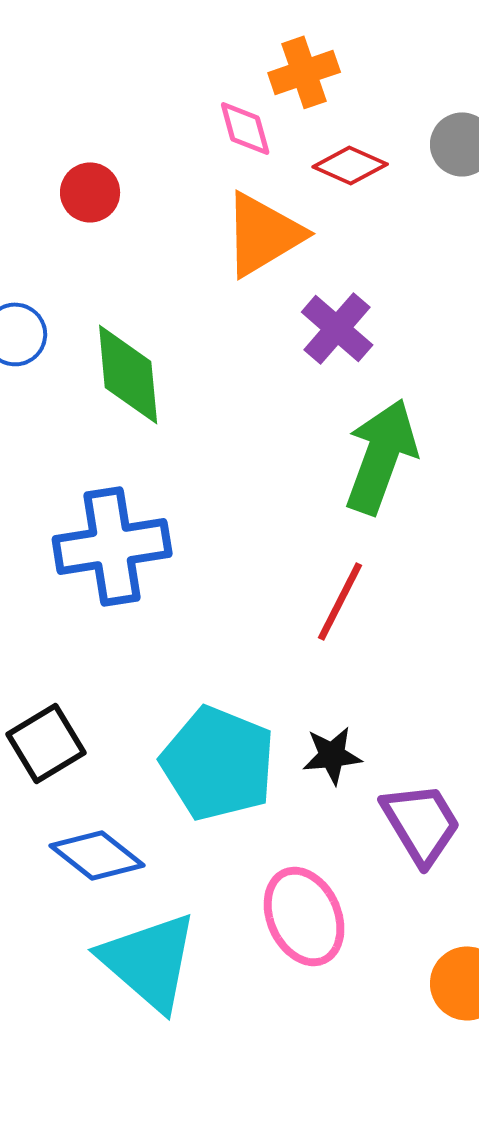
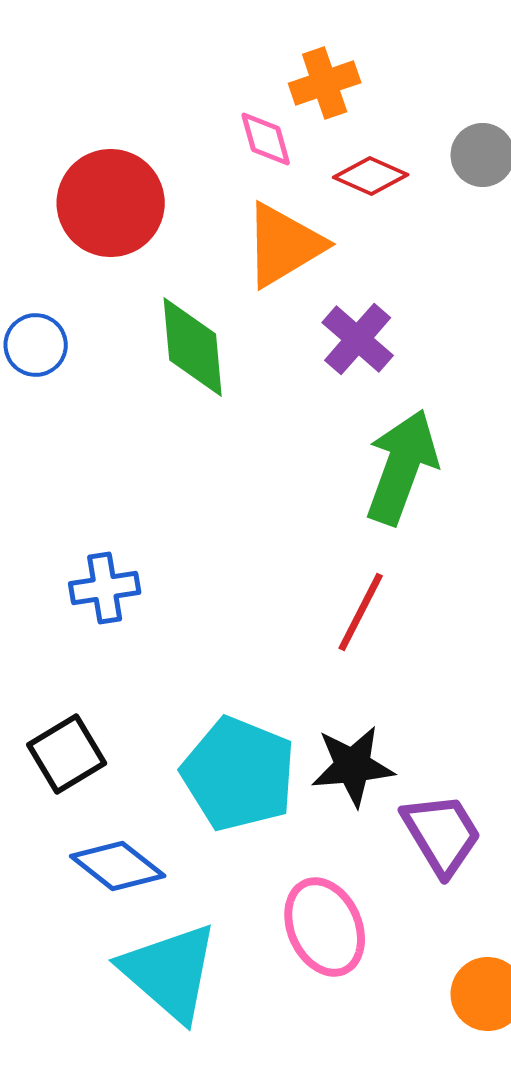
red circle: (90, 192) -> (111, 203), size x1.8
green diamond: (128, 374) -> (193, 347), moved
blue cross: (112, 546) -> (105, 588), moved, size x0.6
black star: (332, 755) -> (353, 766), size x1.4

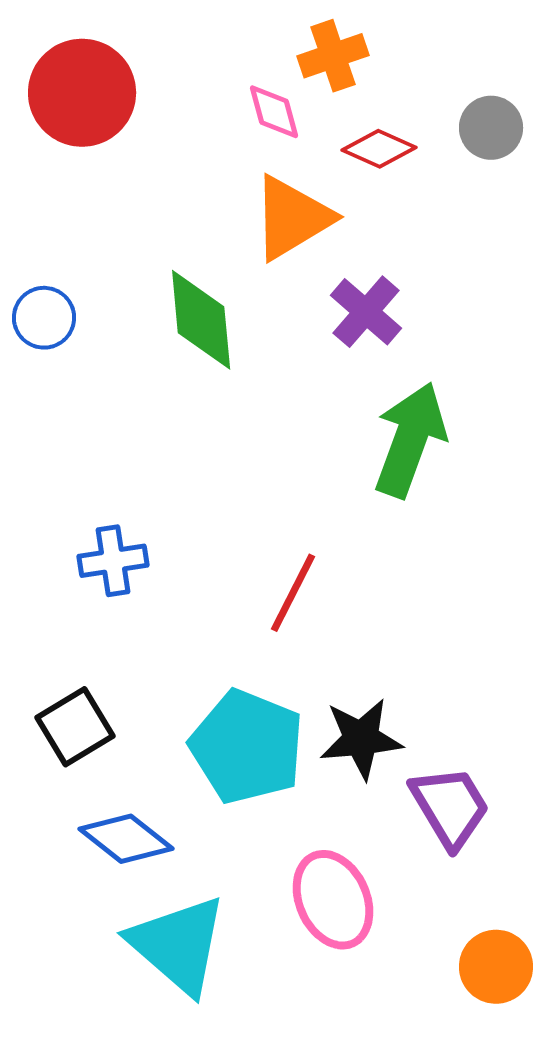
red circle: (111, 203) -> (82, 93), moved
red line: (361, 612) -> (293, 593), moved

